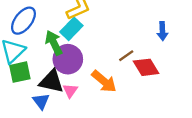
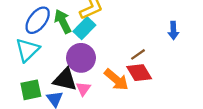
green arrow: (54, 43) -> (63, 21), moved
red diamond: (146, 67) -> (139, 73), moved
green square: (20, 72) -> (31, 90), moved

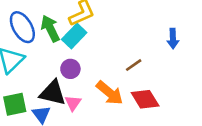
blue ellipse: (38, 20) -> (22, 27), turned -68
purple circle: (81, 58) -> (70, 69), size x0.6
red diamond: (139, 73) -> (145, 99), moved

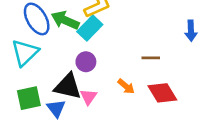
green arrow: (50, 28) -> (65, 20), turned -40
brown line: (134, 65) -> (151, 58), turned 36
orange arrow: (110, 93) -> (126, 86), size x0.6

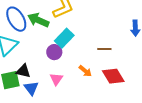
cyan rectangle: (90, 28) -> (64, 38), moved
black triangle: (68, 86) -> (23, 71), moved, size x0.7

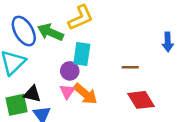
cyan rectangle: (64, 38) -> (82, 54), turned -36
orange arrow: (85, 71) -> (85, 94), moved, size x1.5
pink triangle: (56, 79) -> (67, 91), moved

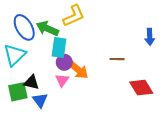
cyan rectangle: (82, 54) -> (59, 47), moved
orange arrow: (85, 94) -> (78, 70), moved
red diamond: (141, 100) -> (141, 88), moved

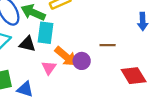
purple circle: (64, 62) -> (82, 61), moved
black triangle: (32, 82) -> (27, 44), moved
blue triangle: (40, 100) -> (25, 89), turned -35

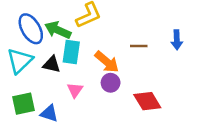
brown line: (108, 45) -> (139, 46), moved
orange arrow: (66, 56) -> (107, 62), moved
red diamond: (134, 76) -> (147, 101), moved

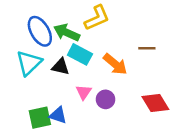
cyan rectangle: (71, 52) -> (80, 54), turned -70
purple circle: (111, 83) -> (106, 99), moved
green square: (23, 104) -> (40, 118), moved

